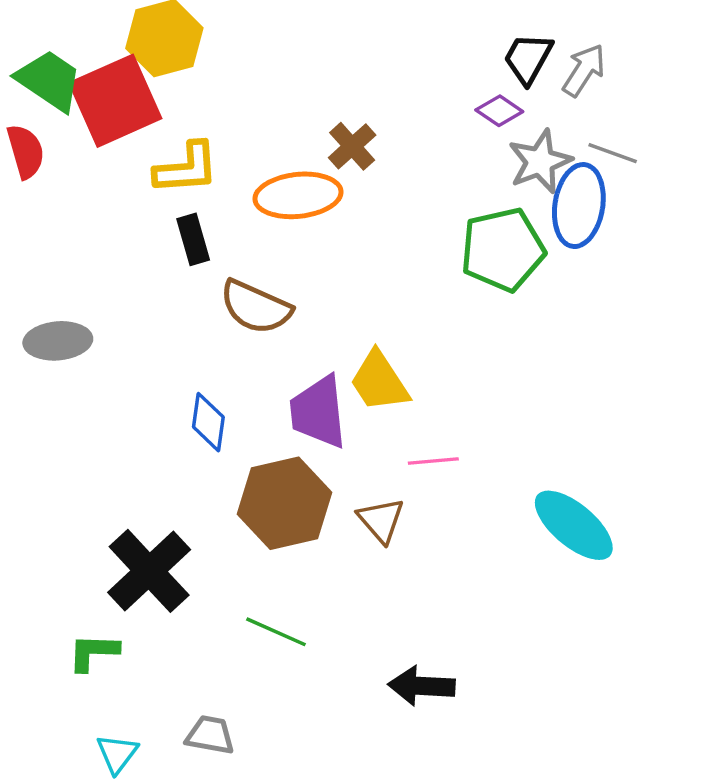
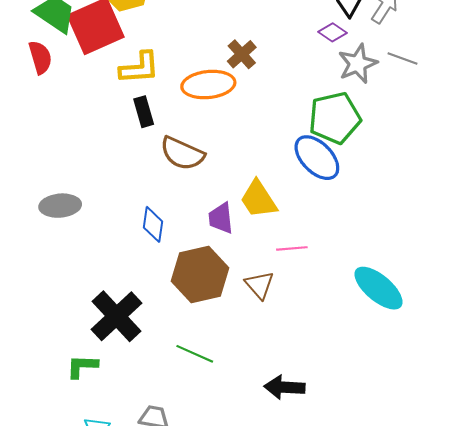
blue ellipse: (579, 206) -> (317, 158), moved, turned -54
gray ellipse: (58, 341) -> (60, 206), moved
purple trapezoid: (318, 412) -> (221, 218), size x0.7

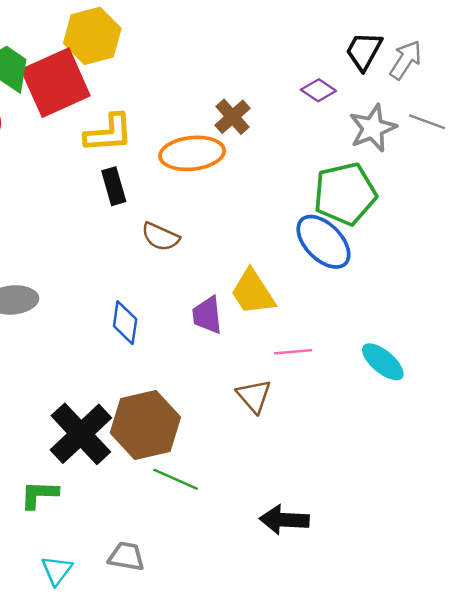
purple diamond: (333, 32) -> (318, 90), moved
brown semicircle: (182, 153) -> (160, 237), size x0.7
brown hexagon: (200, 275) -> (145, 425), moved
cyan ellipse: (378, 288) -> (383, 362), moved, size x0.7

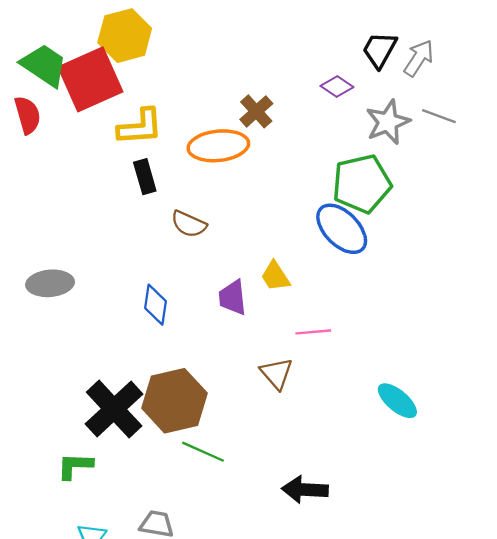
yellow trapezoid: (253, 292) -> (275, 276), size x0.7
cyan ellipse: (383, 362) -> (397, 401), moved

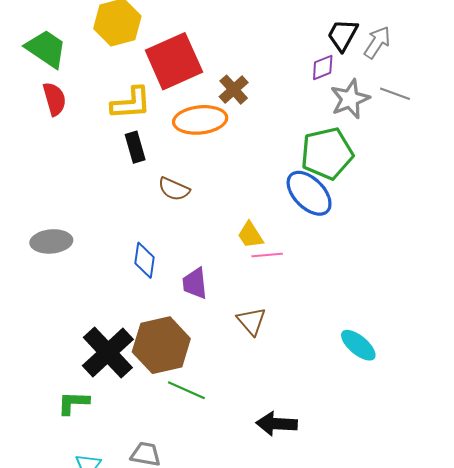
red square: (90, 79) -> (174, 61), moved
purple diamond: (337, 87) -> (323, 68), moved, turned -56
red semicircle: (27, 115) -> (54, 99), moved
purple trapezoid: (233, 298) -> (195, 283), moved
pink line: (313, 332) -> (267, 255), moved

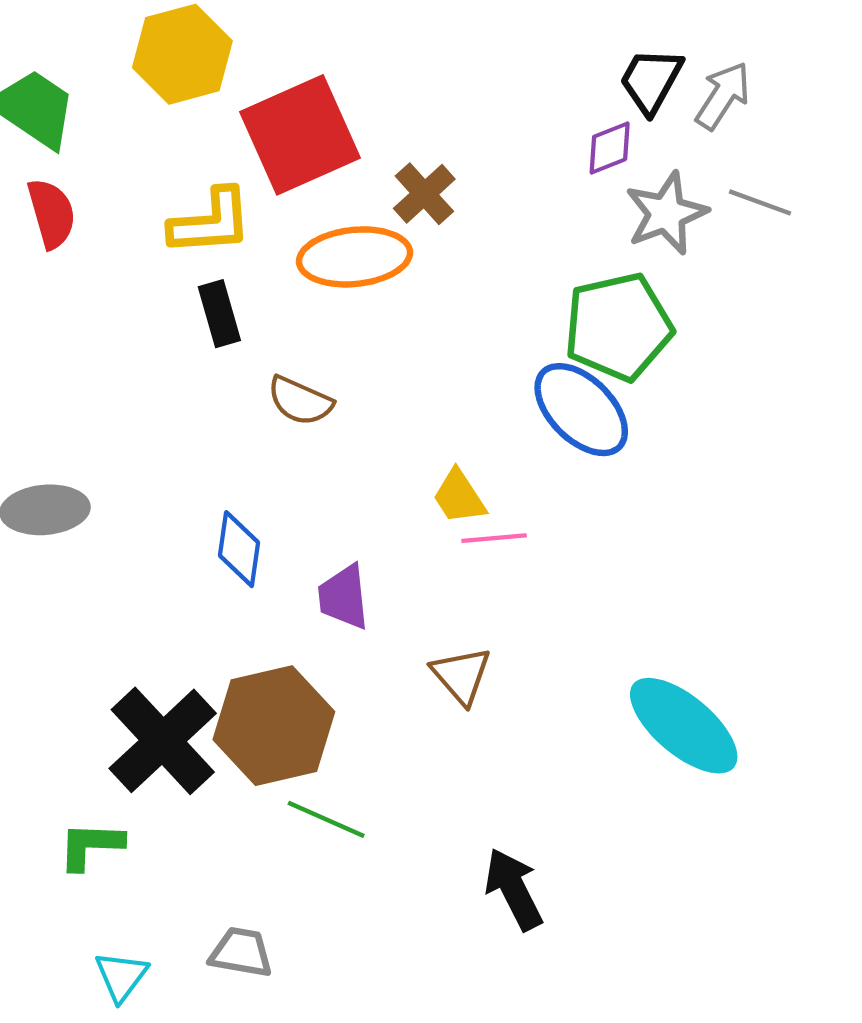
cyan ellipse: (358, 345) -> (684, 726), size x1.5
black arrow: (277, 424) -> (514, 889), turned 60

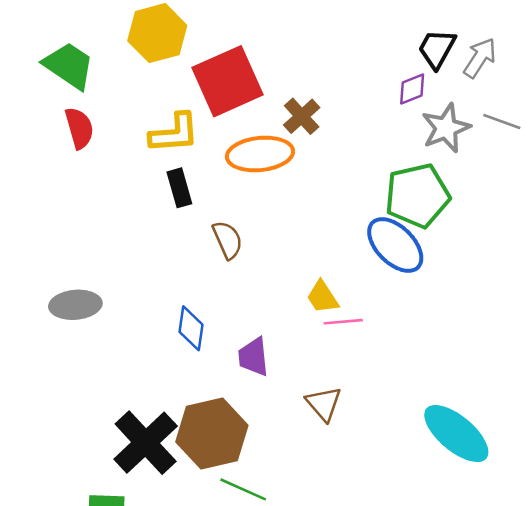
brown semicircle: (300, 401) -> (228, 240), turned -138

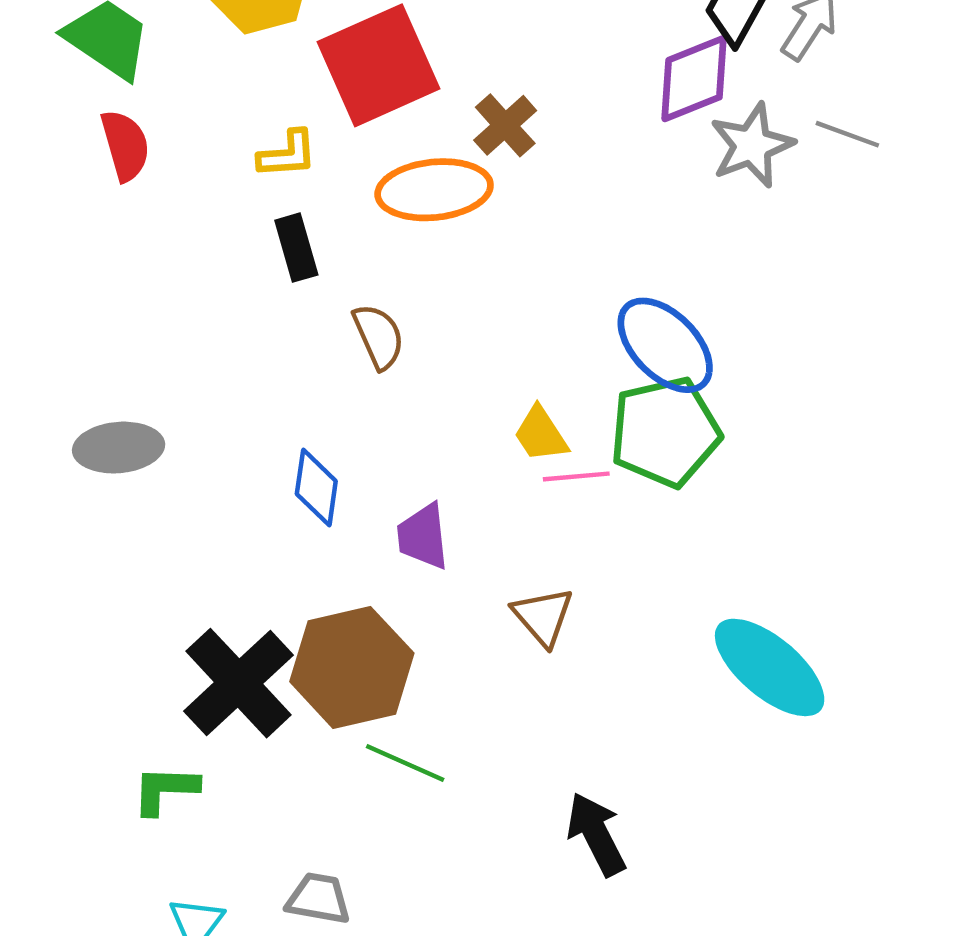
purple diamond: (412, 89) -> (694, 79), size x1.6
yellow L-shape: (174, 133) -> (287, 154), size x0.7
green pentagon: (417, 196) -> (665, 432), moved

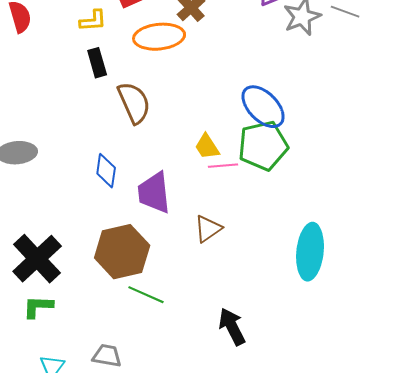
brown semicircle: (378, 336) -> (134, 103), size x1.4
purple trapezoid: (423, 536) -> (154, 193), size x1.4
brown triangle: (543, 616) -> (208, 229), turned 36
cyan ellipse: (770, 667) -> (310, 252), turned 56
black cross: (239, 683) -> (37, 259), moved

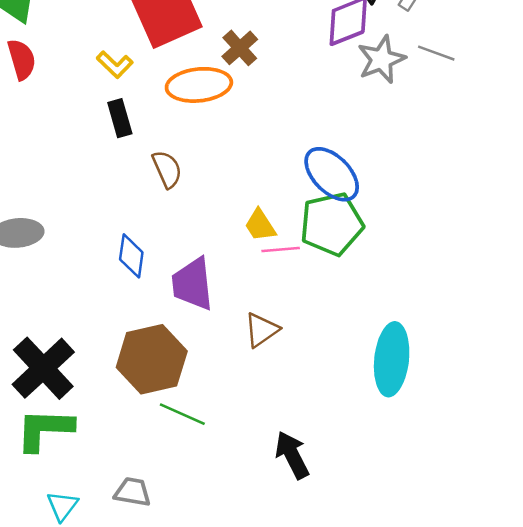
yellow L-shape: (93, 21) -> (115, 65), turned 48
brown semicircle: (134, 103) -> (167, 169), size x0.7
green L-shape: (38, 307) -> (45, 429), size x1.5

